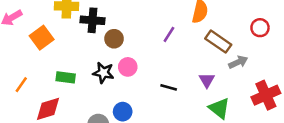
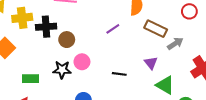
purple line: (169, 34) -> (113, 29), turned 32

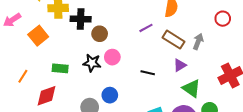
brown rectangle: (156, 29) -> (174, 40), moved
gray arrow: (175, 44) -> (198, 42), moved, turned -42
purple triangle: (151, 63) -> (180, 65), turned 32

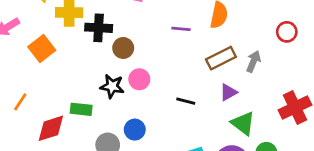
purple line: (146, 28) -> (181, 29), moved, turned 32
brown rectangle: (174, 40) -> (221, 58), turned -60
green rectangle: (60, 68) -> (81, 109), moved

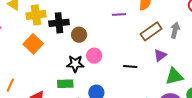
orange square: (42, 48) -> (33, 44), moved
green rectangle: (81, 109) -> (65, 84), moved
green triangle: (243, 123) -> (174, 76), turned -42

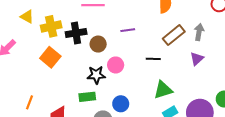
purple line: (119, 15) -> (128, 30), moved
purple triangle: (160, 55) -> (197, 59), moved
black line: (130, 66) -> (153, 59), moved
green triangle: (174, 76) -> (163, 90), moved

